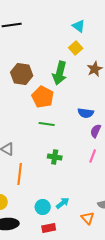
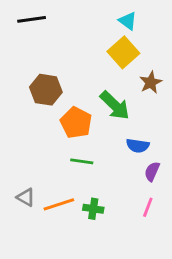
yellow square: (76, 48) -> (123, 52), size x1.5
green arrow: (60, 73) -> (115, 105), moved, turned -60
orange line: (20, 174) -> (59, 204), moved, turned 65

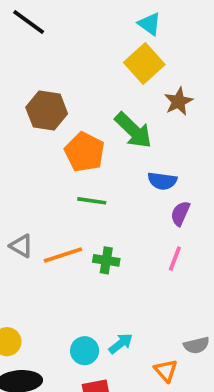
black line: (32, 19) -> (29, 22), turned 44

